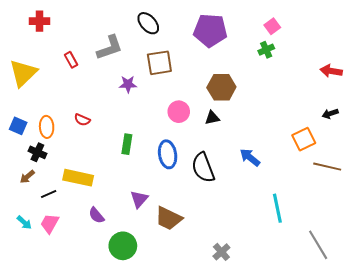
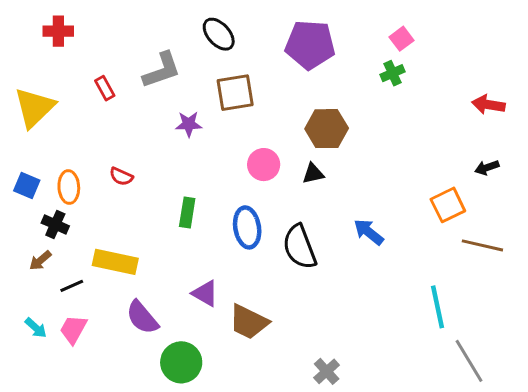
purple triangle: (139, 199) -> (205, 293), turned -42
cyan line: (277, 208) -> (437, 307), moved
purple semicircle: (96, 215) -> (142, 317), size x1.4

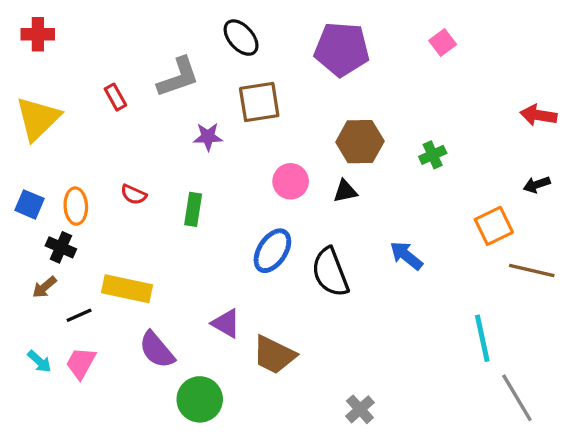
red cross: (58, 31) -> (38, 34), moved
green cross: (393, 73) -> (433, 155), moved
green rectangle: (187, 212) -> (193, 209), moved
blue ellipse: (247, 227) -> (272, 251), turned 42

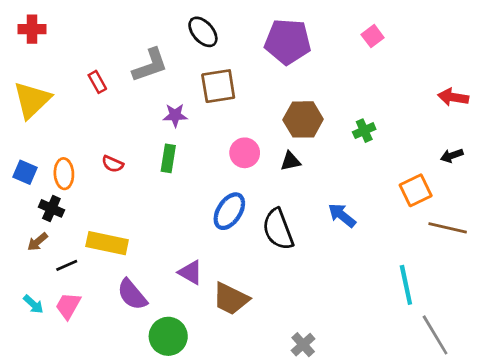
green rectangle: (193, 209) -> (168, 158), moved

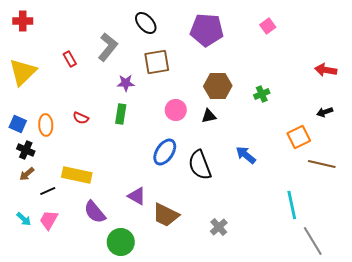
gray L-shape: (150, 65) -> (108, 47), turned -32
black cross: (51, 208) -> (26, 150), moved
gray cross: (303, 345) -> (219, 227), moved

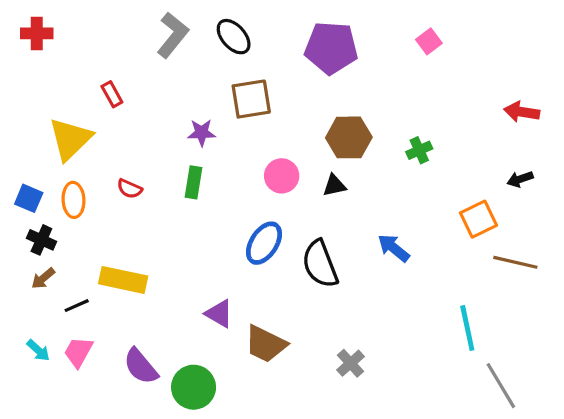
gray L-shape: (108, 47) -> (173, 35), moved
yellow triangle: (23, 72) -> (70, 139), moved
purple semicircle: (95, 212) -> (141, 366), moved

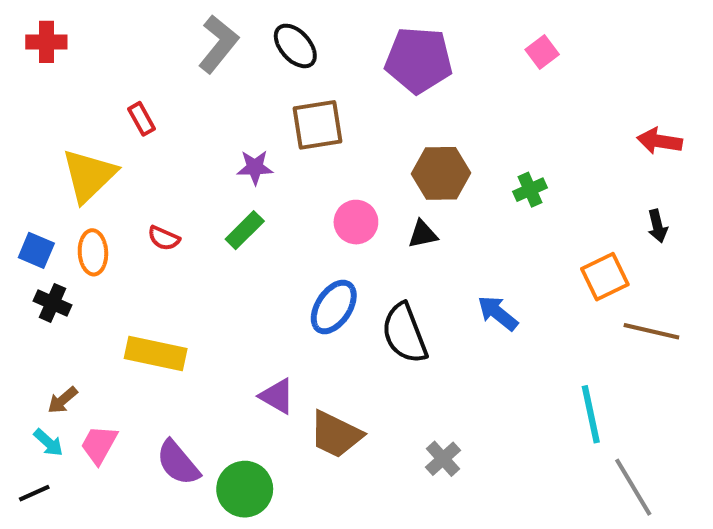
black arrow: (520, 179) -> (657, 226), turned -85
green rectangle: (194, 182) -> (245, 230), turned 36
brown arrow: (43, 278) -> (63, 400), moved
black line: (77, 306) -> (34, 493), moved

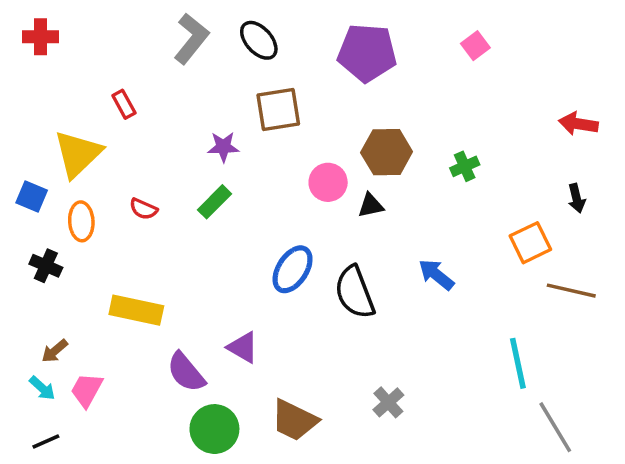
pink circle: (356, 222) -> (328, 182), moved
blue square: (36, 250) -> (32, 197), moved
brown trapezoid: (336, 434) -> (294, 420), moved
purple semicircle: (178, 463) -> (186, 372), moved
black line: (34, 493) -> (46, 441), moved

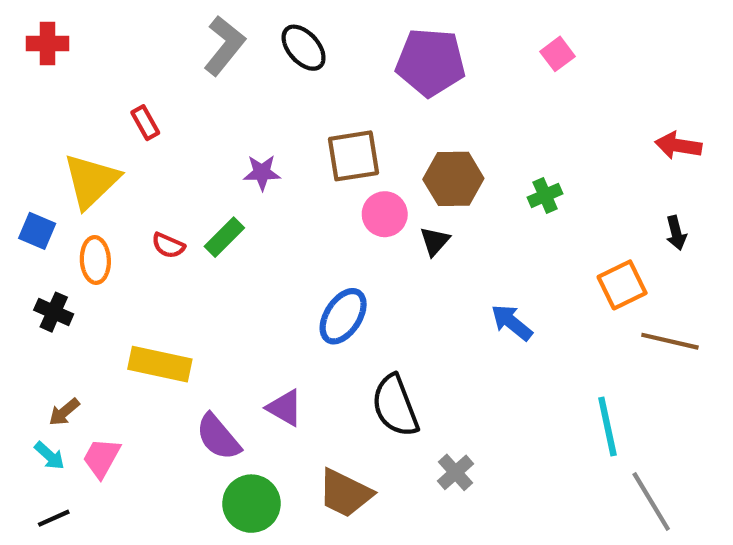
brown square: (278, 110) -> (353, 156), moved
green rectangle: (214, 202) -> (224, 237), moved
black triangle: (371, 205) -> (435, 241), turned -36
black semicircle: (355, 292) -> (395, 406), moved

